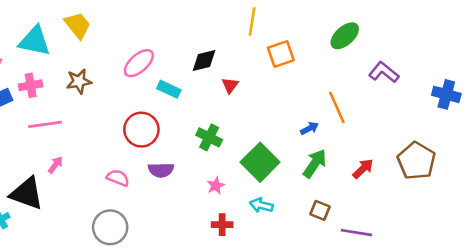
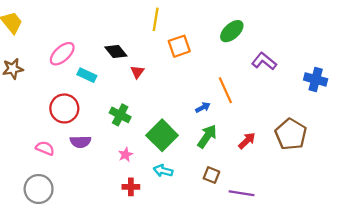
black diamond: (204, 61) -> (116, 52), turned 65

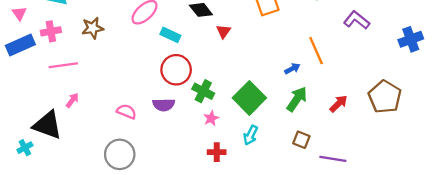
blue cross: (316, 79) -> (411, 39), turned -35
red circle: (64, 108) -> (176, 70), moved
green cross: (120, 115) -> (203, 91), moved
cyan arrow: (163, 171) -> (251, 135), turned -78

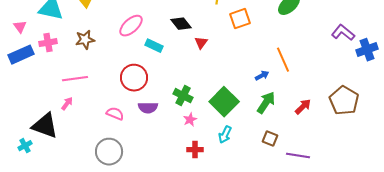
purple L-shape: (357, 20) -> (343, 33), moved
pink line: (63, 65) -> (75, 79), moved
red circle: (176, 70) -> (134, 78), moved

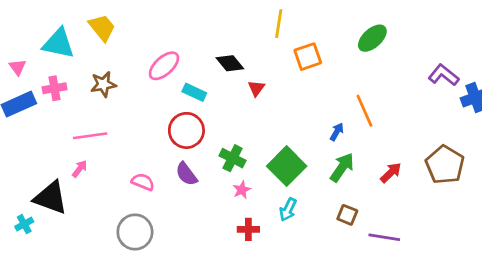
blue arrow: (262, 76) -> (337, 132), turned -32
red circle: (134, 78) -> (186, 130), moved
purple semicircle: (148, 108) -> (186, 174), turned 54

